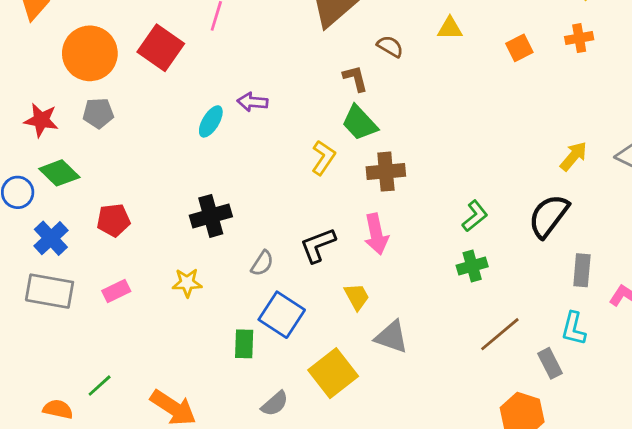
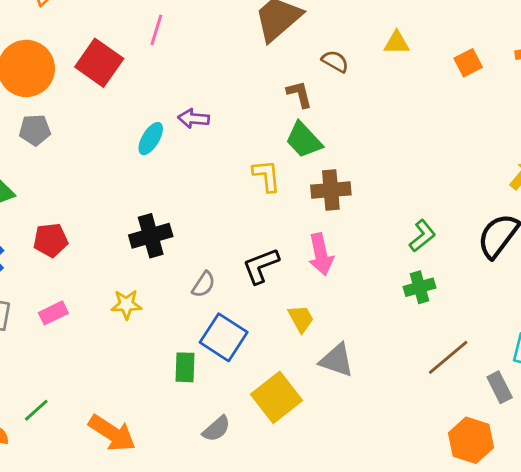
yellow L-shape: (323, 158) -> (267, 176), turned -40

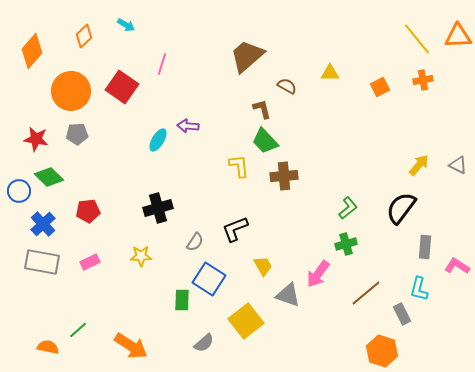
pink arrow: (321, 254) -> (318, 274), moved, turned 48

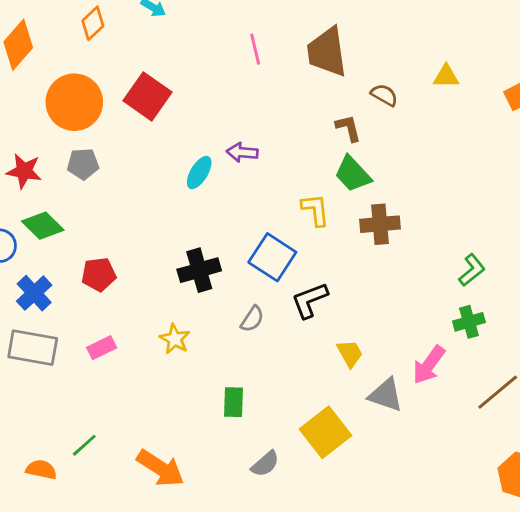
brown trapezoid: (247, 56) -> (327, 52), turned -57
pink line: (162, 64) -> (255, 49), moved, turned -30
yellow star: (141, 256) -> (175, 339), turned 30
blue square: (209, 279) -> (272, 257), moved

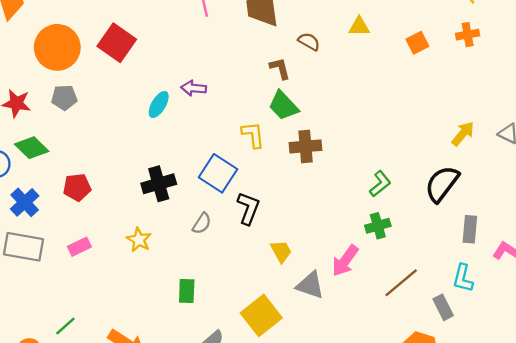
black L-shape: (310, 300) -> (248, 208), turned 132

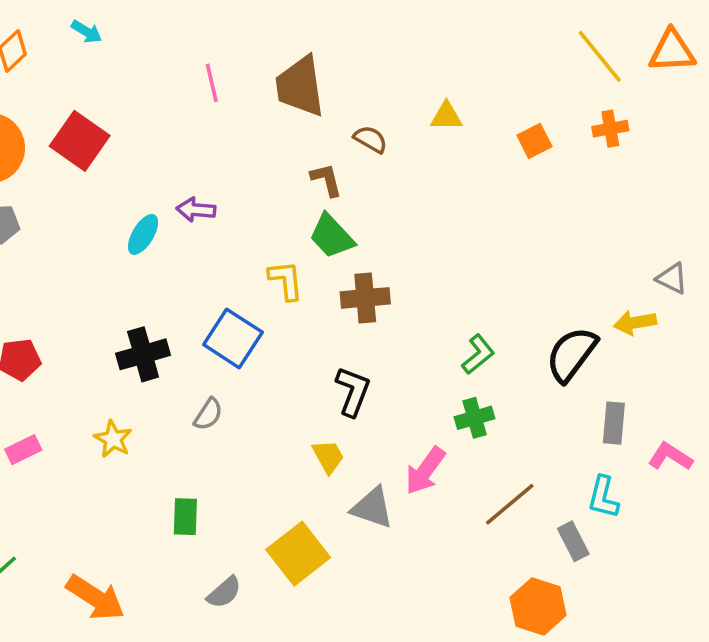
yellow arrow: (463, 134) -> (635, 323), moved, turned -140
black L-shape: (248, 208) -> (353, 391), moved

